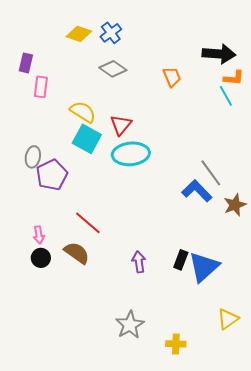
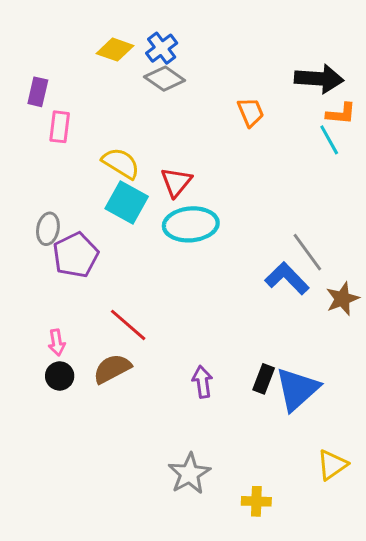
gray diamond: (113, 69) -> (165, 79), moved
brown semicircle: (77, 253) -> (112, 369), turned -64

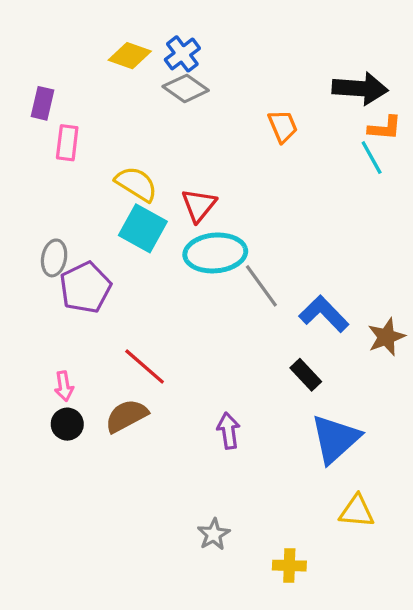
gray line: (307, 252) -> (261, 286), moved
black rectangle: (264, 379) -> (306, 375), moved, turned -64
yellow triangle: (332, 465) -> (357, 511), moved, turned 40
gray star: (189, 474) -> (214, 534), size x0.7

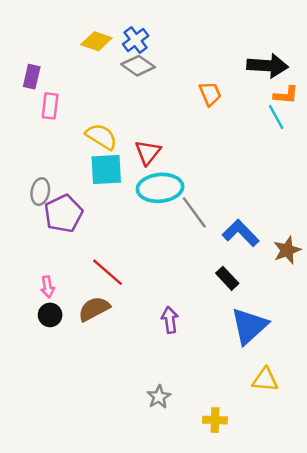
cyan square: (143, 228) -> (106, 170), turned -32

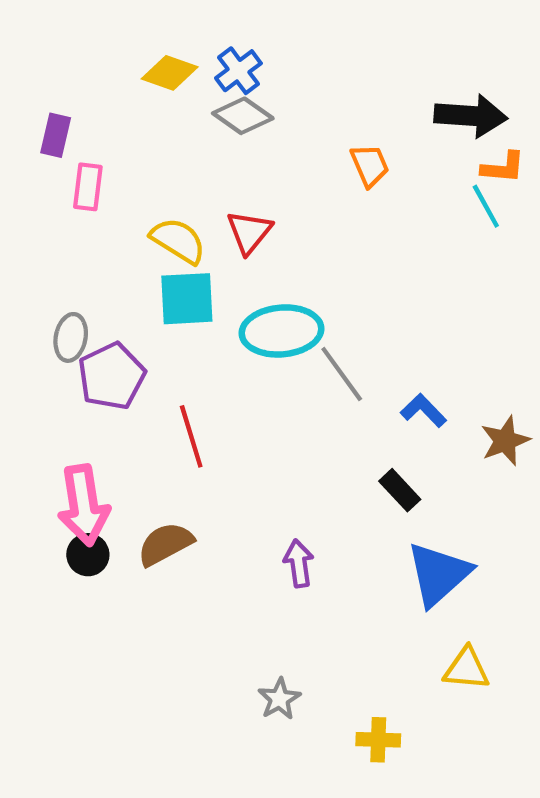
red triangle: (148, 152) -> (249, 232), moved
blue L-shape: (241, 233) -> (423, 411), size x0.7
red line: (107, 272) -> (191, 436), moved, turned 32
pink arrow: (48, 287) -> (84, 505), size x2.0

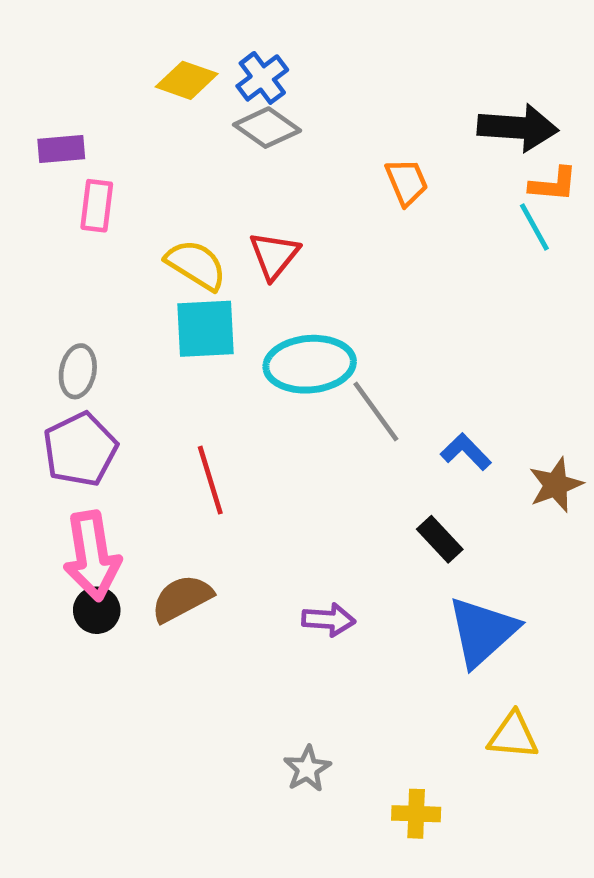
purple rectangle: (56, 135) -> (61, 149), turned 72
purple pentagon: (112, 376) -> (80, 449), moved
purple arrow: (299, 563) -> (329, 620), turned 102

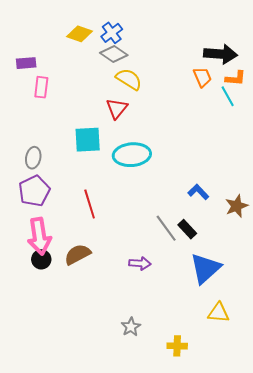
orange trapezoid: (407, 182) -> (202, 77), moved
yellow semicircle: (196, 265) -> (129, 79), moved
gray line: (376, 412) -> (166, 228), moved

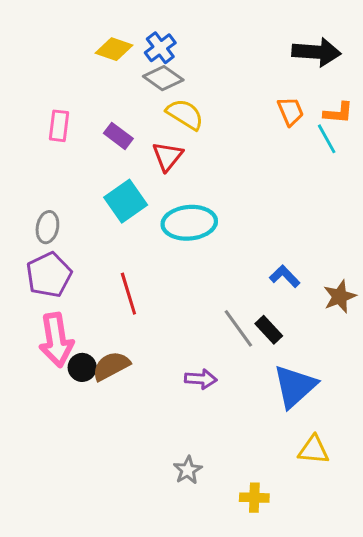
black arrow: (220, 54) -> (317, 52), moved
purple rectangle: (26, 63) -> (118, 136), moved, turned 42
cyan square: (88, 140) -> (126, 201), turned -32
black circle: (41, 259) -> (82, 367), moved

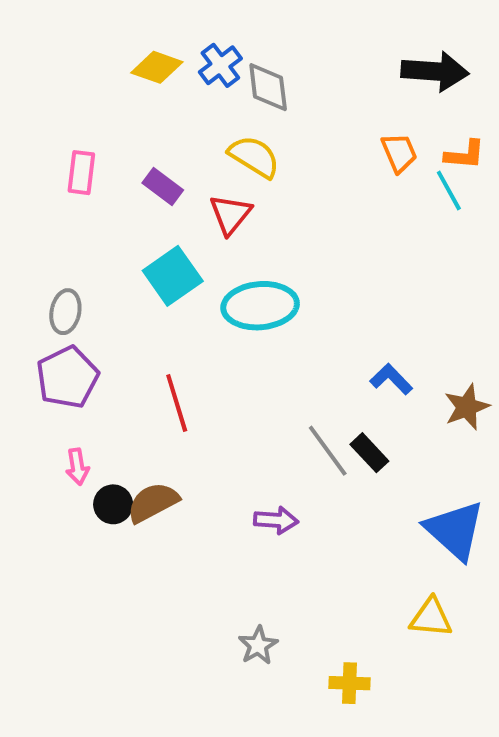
gray diamond: (163, 78) -> (268, 87), moved, turned 48
pink arrow: (56, 340) -> (77, 467), size x0.5
blue triangle: (295, 386) -> (455, 530), moved, turned -36

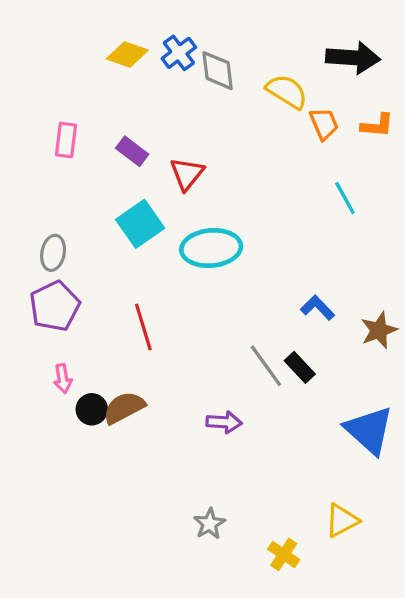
yellow semicircle: (254, 157) -> (287, 92), moved
cyan line: (449, 190) -> (345, 198), moved
yellow triangle: (431, 618) -> (342, 521), moved, turned -33
yellow cross: (350, 683) -> (284, 554), turned 32

